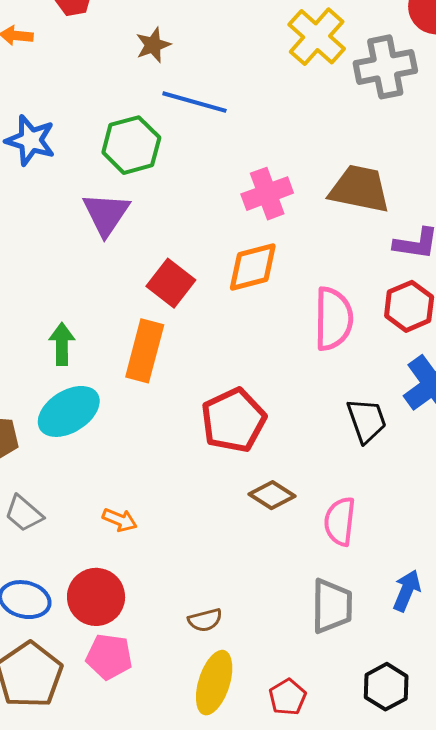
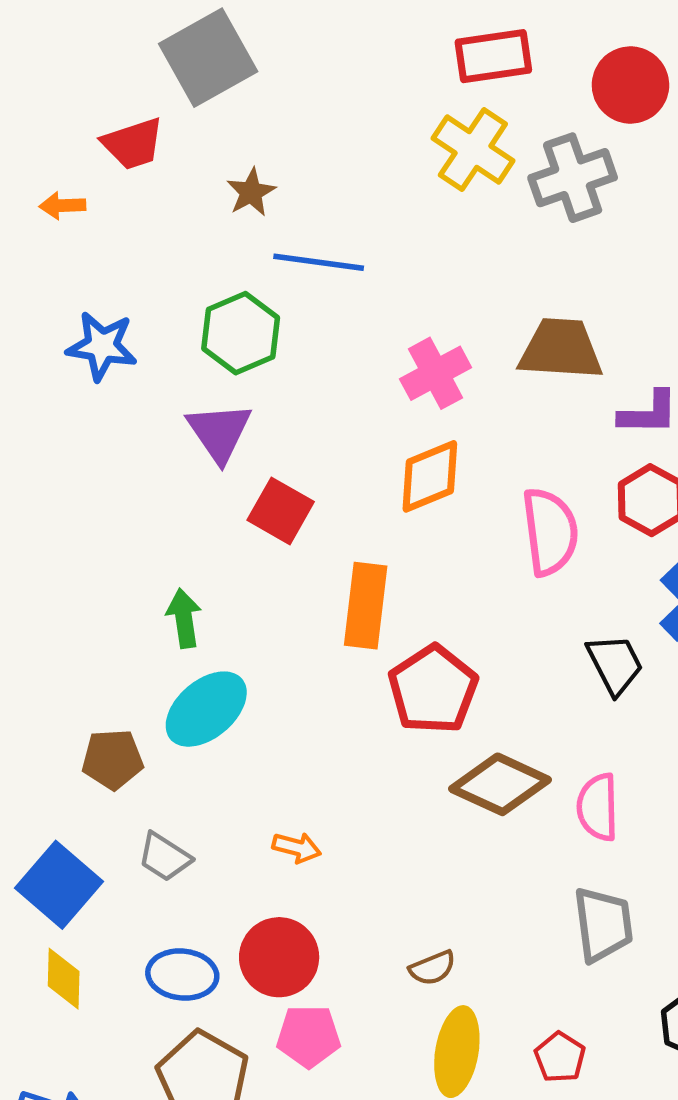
red square: (171, 283) -> (281, 511), moved
orange rectangle: (145, 351) -> (366, 606), moved
brown diamond: (272, 495) -> (500, 784), size x1.5

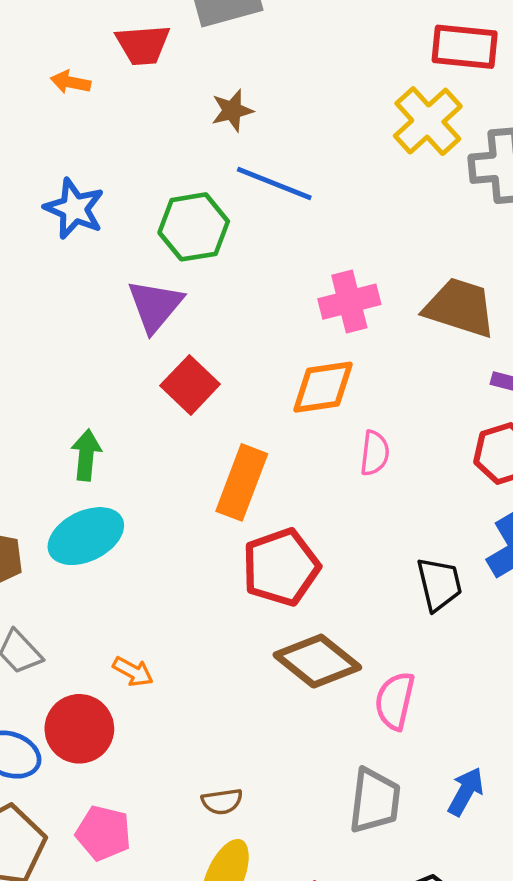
pink semicircle: (550, 532) -> (375, 453), moved, size x0.6
red circle: (279, 957) -> (79, 729), moved

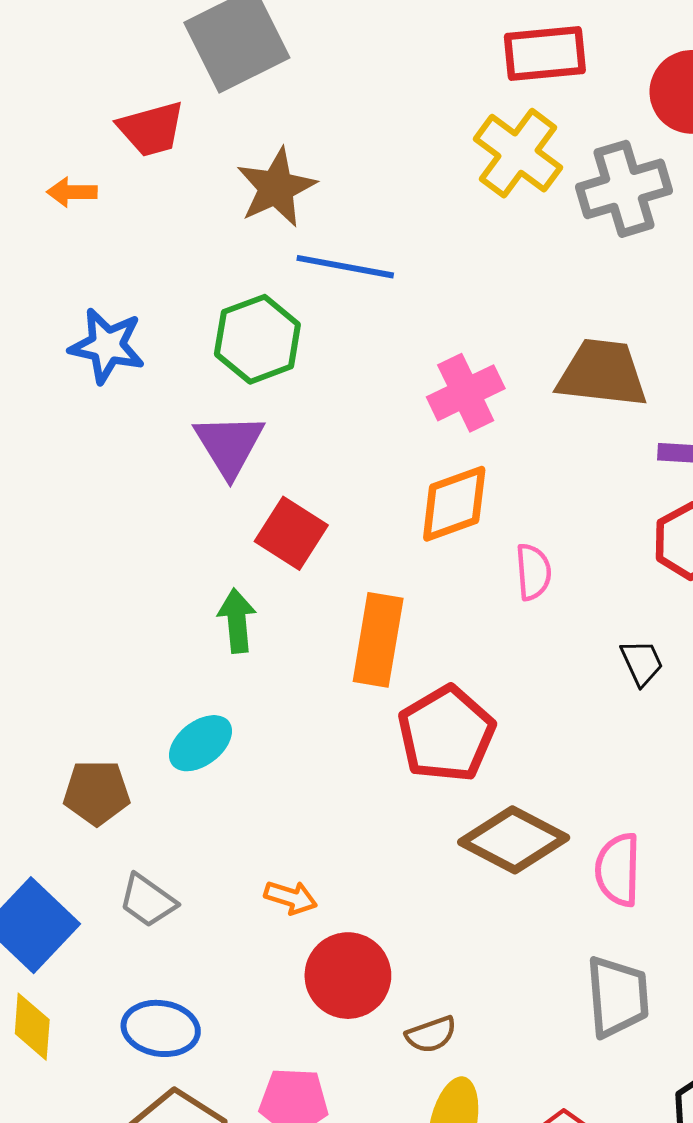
brown star: (232, 110) -> (276, 188), size x1.5
green arrow: (86, 455) -> (237, 621), moved
cyan ellipse: (86, 536) -> (200, 743), size x0.7
black trapezoid: (439, 584) -> (642, 663), moved, size x0.7
red circle: (79, 729) -> (348, 976), moved

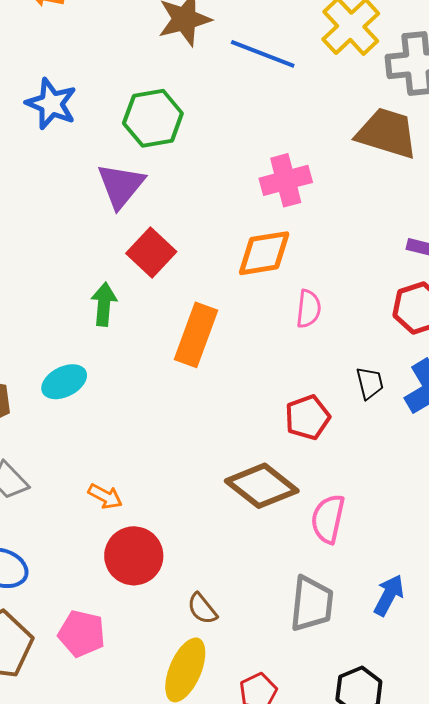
blue line: (345, 267) -> (263, 54), moved
brown trapezoid: (602, 373) -> (387, 133), moved
red pentagon: (446, 734) -> (307, 417), moved, size x0.7
brown semicircle: (431, 1035) -> (202, 609), moved, turned 60

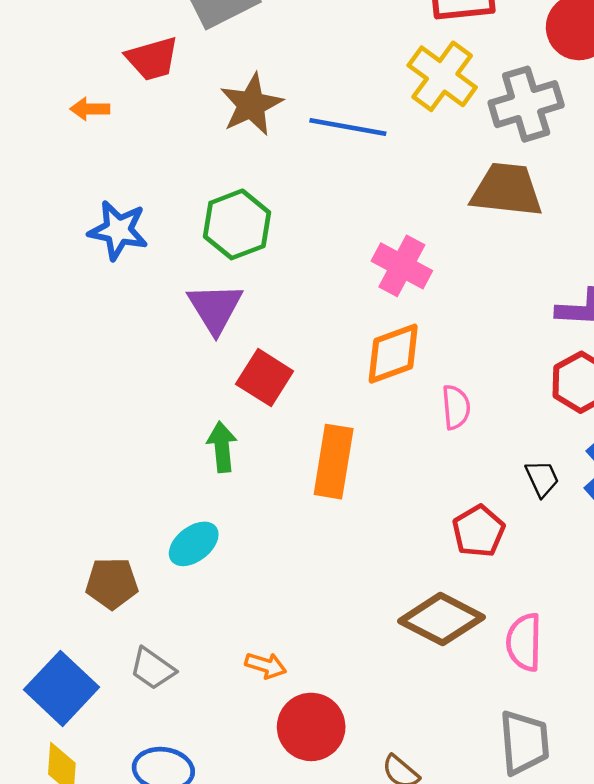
pink cross: (286, 180) -> (402, 266), turned -36

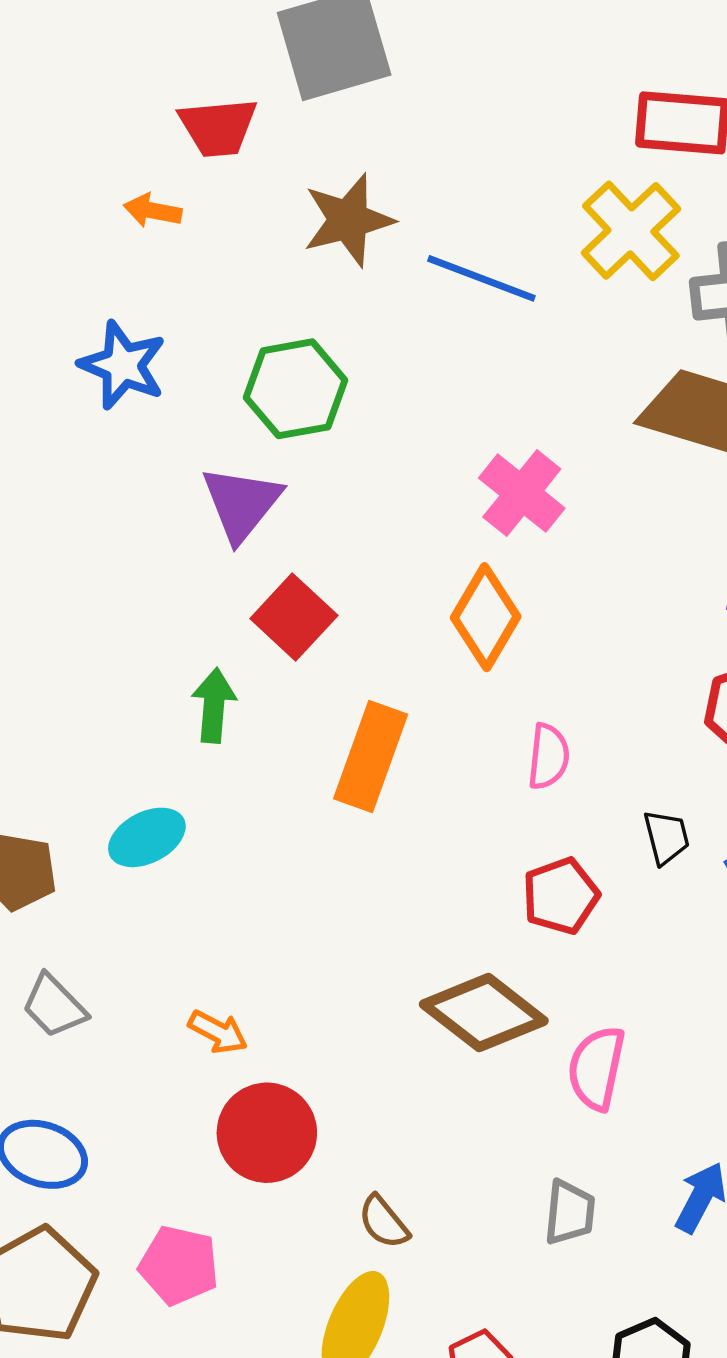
orange arrow: (90, 109) -> (153, 211), moved
orange diamond: (393, 354) -> (486, 617), turned -50
pink semicircle: (456, 407) -> (548, 756), moved
gray trapezoid: (524, 742) -> (570, 1213), size x0.7

